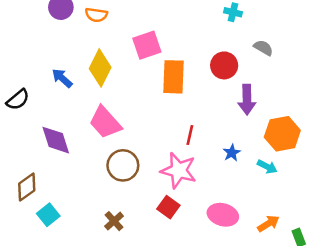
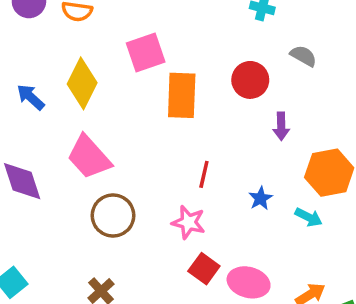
purple arrow: (247, 100) -> (281, 126), size x0.7
pink star: (179, 170) -> (189, 222), size x0.7
red square: (168, 207) -> (204, 269), moved

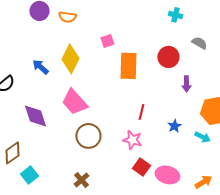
pink square: (146, 52) -> (107, 41), size x0.6

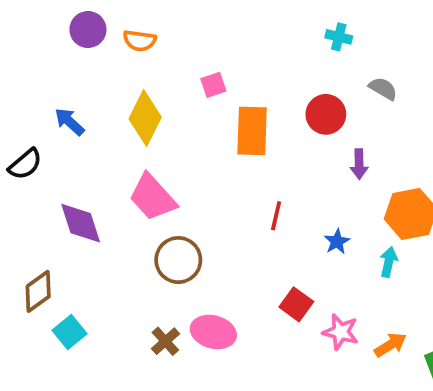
blue arrow: (40, 67) -> (69, 122), moved
cyan arrow: (202, 137) -> (389, 262), turned -105
pink star: (132, 140) -> (341, 332), moved
red square: (141, 167) -> (296, 304), moved
pink ellipse: (167, 175) -> (213, 332), moved

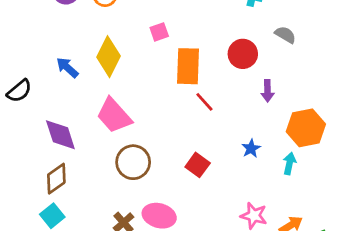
blue arrow: (69, 122) -> (67, 68), moved
red line: (276, 216) -> (204, 102), moved, turned -55
brown diamond: (38, 291) -> (56, 179), moved
red square: (296, 304) -> (198, 165), moved

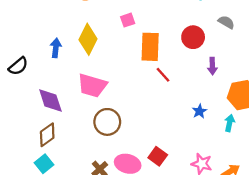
blue arrow: (67, 68) -> (56, 48), turned 54
pink trapezoid: (114, 116) -> (92, 85), turned -32
red square: (198, 165) -> (158, 156), moved

